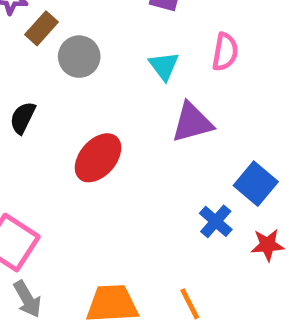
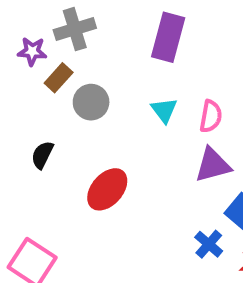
pink semicircle: (225, 52) -> (211, 116), moved
purple triangle: (192, 122) -> (213, 165), moved

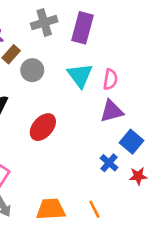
gray cross: (75, 29) -> (44, 23), moved
cyan triangle: (164, 110) -> (80, 75), size x1.5

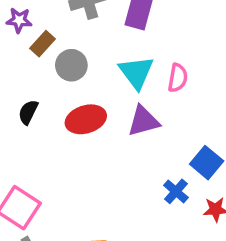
purple triangle: (112, 111) -> (143, 121), moved
red ellipse: (43, 127) -> (86, 119), moved, turned 32

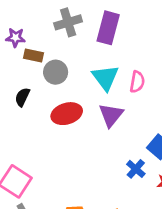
brown rectangle: (43, 44) -> (33, 56), turned 60
black semicircle: (28, 112) -> (22, 97), moved
purple triangle: (143, 121) -> (111, 115), turned -36

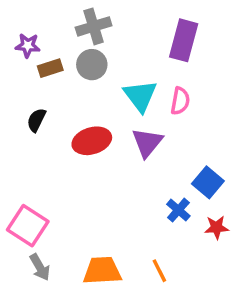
purple rectangle: (108, 28) -> (184, 40), moved
brown rectangle: (33, 56) -> (50, 68), turned -30
gray circle: (56, 72) -> (92, 65), moved

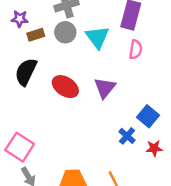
cyan triangle: (140, 96) -> (97, 37), moved
pink semicircle: (180, 101) -> (136, 50), moved
black semicircle: (36, 120) -> (26, 72), size x1.6
red ellipse: (92, 141) -> (65, 87), turned 50

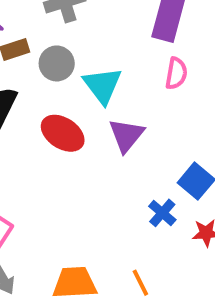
gray circle: (65, 32) -> (57, 63), moved
cyan triangle: (97, 37) -> (102, 85), moved

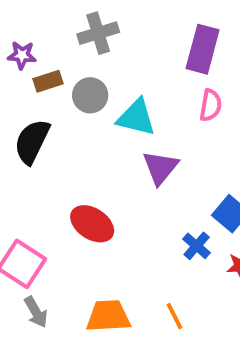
cyan triangle: (102, 85) -> (136, 117), turned -39
red ellipse: (63, 133) -> (92, 224), moved

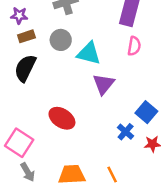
brown rectangle: (48, 81) -> (26, 36), moved

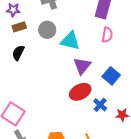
black semicircle: (25, 68) -> (18, 53), size x0.7
blue square: (146, 112) -> (111, 76), moved
red ellipse: (62, 118) -> (80, 92), moved, turned -60

